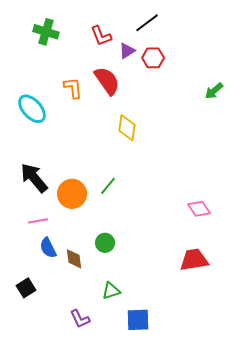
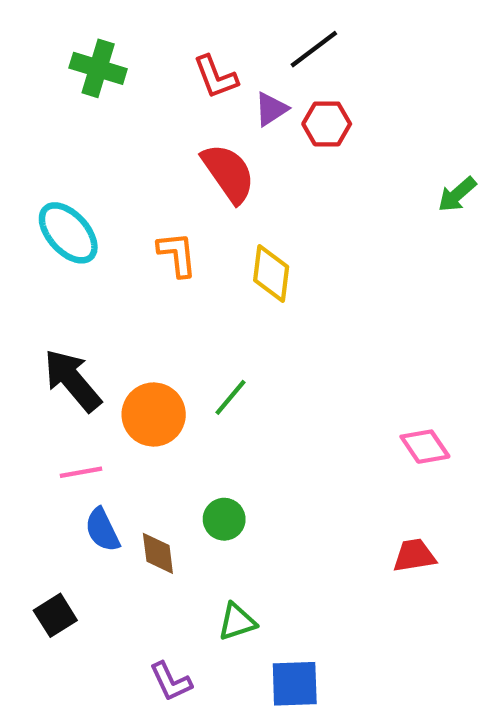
orange L-shape: (73, 88) -> (177, 254), moved
red trapezoid: (194, 260) -> (414, 556), size x0.7

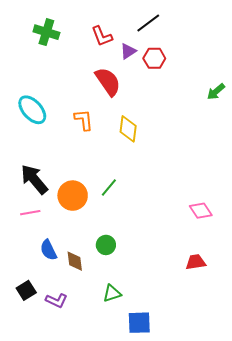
pink line: (81, 472) -> (30, 213), moved
purple L-shape: (171, 682) -> (56, 300), moved, turned -40

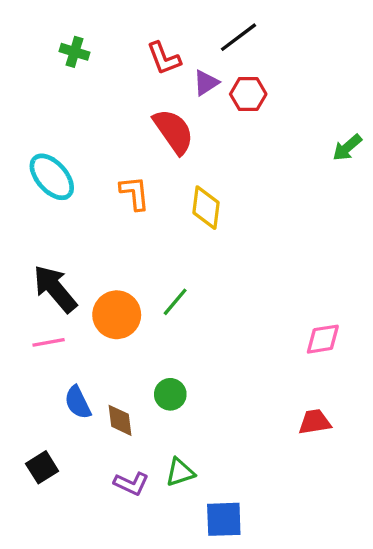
green cross: (46, 32) -> (75, 52), size x0.7
pink diamond: (201, 211) -> (323, 339), turned -65
purple L-shape: (56, 300) -> (131, 484), moved

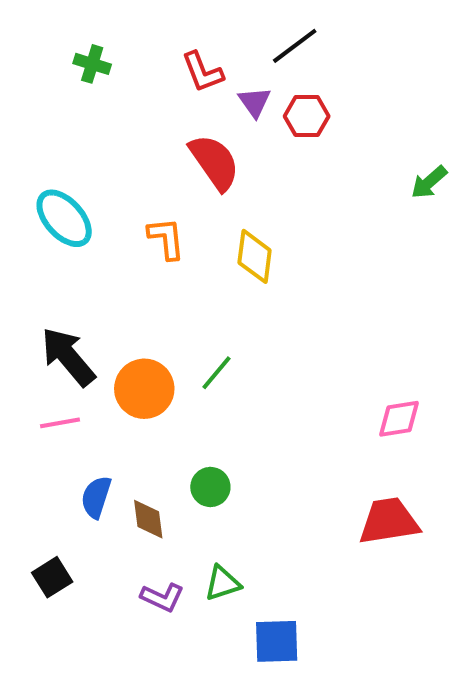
purple triangle: (206, 83) -> (255, 102), turned -32
blue semicircle: (78, 402) -> (96, 497), turned 44
red trapezoid: (315, 422) -> (389, 521), size x1.5

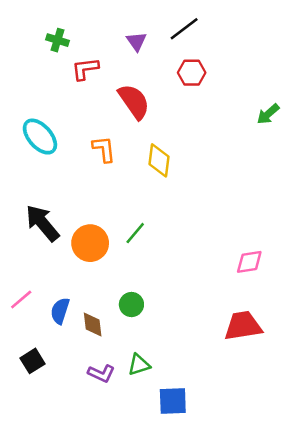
red L-shape: (202, 72) -> (85, 69), moved, turned 104
purple triangle: (255, 102) -> (136, 41), moved
pink line: (60, 423) -> (21, 299), moved, turned -30

